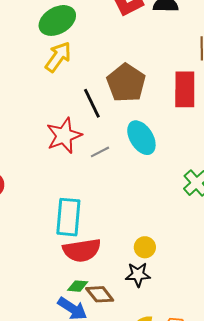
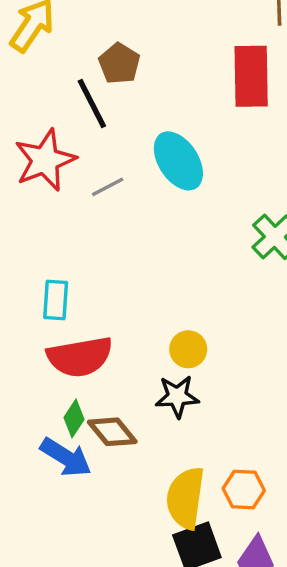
brown pentagon: (126, 83) -> (119, 64), moved, size x0.6
cyan rectangle: (68, 217) -> (56, 300), size x0.6
green diamond: (78, 286) -> (74, 418), turned -60

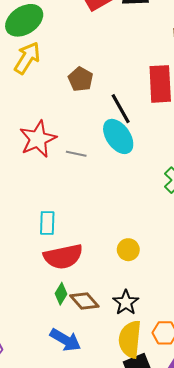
black line: (92, 104) -> (121, 109), moved
gray line: (108, 187) -> (76, 154), turned 42
black star: (177, 396) -> (126, 302), moved, turned -30
blue arrow: (66, 457) -> (65, 340), moved

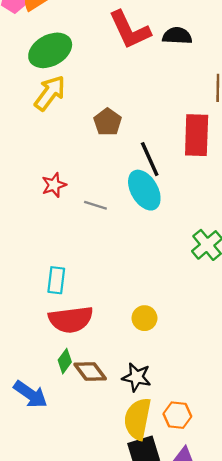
red star: (38, 139) -> (54, 185), size x0.6
black star: (126, 302) -> (137, 377), turned -30
blue arrow: (65, 340) -> (30, 394), moved

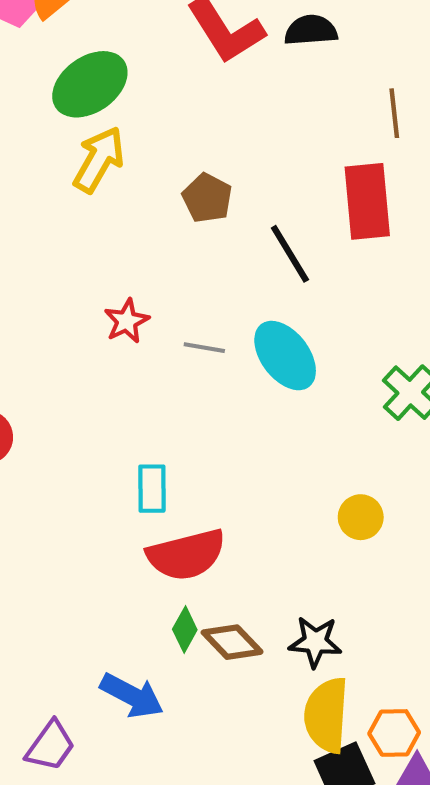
cyan ellipse: (144, 190) -> (285, 356), moved
yellow circle: (144, 318) -> (361, 517), moved
orange hexagon: (177, 415) -> (394, 733), moved

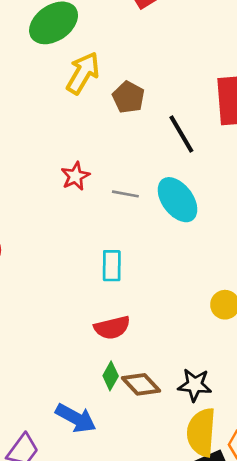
yellow arrow: (99, 160) -> (83, 73), moved
cyan rectangle: (152, 489) -> (112, 266), moved
red semicircle: (186, 555) -> (112, 328), size x0.7

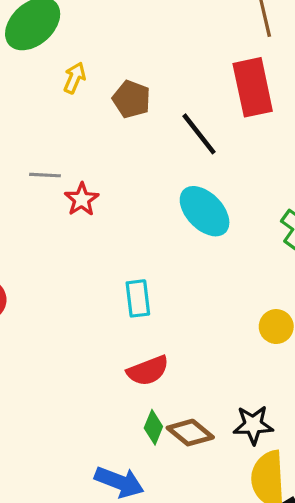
yellow arrow: (83, 73) -> (75, 78), size x0.6
gray line: (125, 194) -> (45, 175), moved

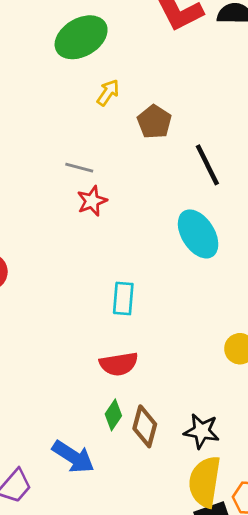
gray line: (45, 175) -> (79, 168), moved
brown diamond: (190, 433) -> (145, 426), turned 54

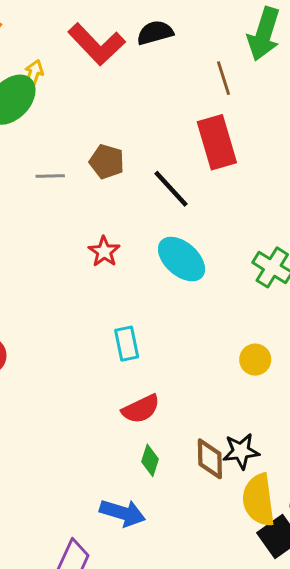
yellow arrow: (108, 93) -> (34, 74), moved
gray line: (79, 168) -> (50, 176), moved
red star: (92, 201) -> (104, 252), moved
brown diamond: (145, 426) -> (210, 459), moved

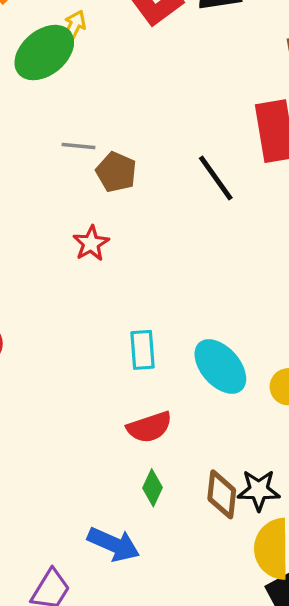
brown pentagon: (107, 162) -> (116, 172), moved
red star: (104, 252) -> (91, 243), moved
cyan ellipse: (181, 259) -> (220, 367), moved

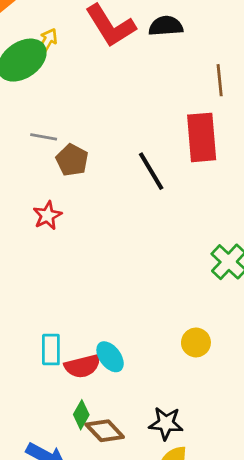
cyan rectangle: (142, 350) -> (51, 350), moved
cyan ellipse: (220, 367) -> (110, 357), moved, size x0.7
brown diamond: (222, 494) -> (105, 431), moved, turned -54

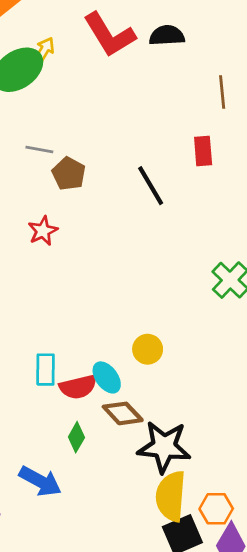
red rectangle: (202, 137) -> (203, 151), size x0.6
yellow circle: (196, 343) -> (148, 349), moved
black star: (166, 423) -> (164, 447), size x1.5
brown diamond: (105, 431) -> (123, 413), moved

